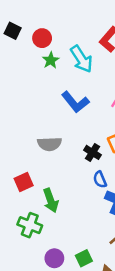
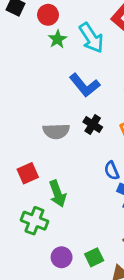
black cross: (93, 152) -> (93, 125), moved

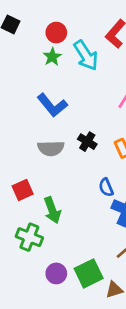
red circle: (48, 15) -> (56, 33), moved
blue L-shape: (85, 85) -> (52, 105), moved
green square: (94, 257) -> (89, 273), size x1.5

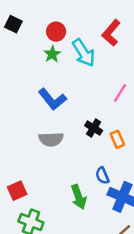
black cross: (87, 142) -> (94, 128), moved
red square: (23, 190) -> (17, 191), moved
green arrow: (52, 210) -> (79, 197), moved

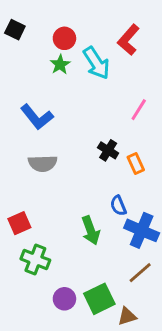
blue L-shape: (52, 99) -> (37, 117), moved
gray semicircle: (51, 139) -> (43, 163), moved

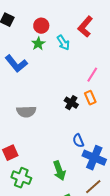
cyan arrow: (96, 63) -> (63, 43), size x0.7
blue L-shape: (37, 117) -> (16, 64), moved
orange rectangle: (136, 163) -> (90, 98), moved
green arrow: (91, 230) -> (59, 171), moved

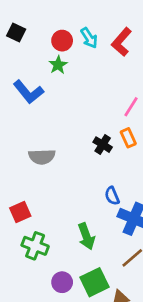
cyan arrow: (63, 43) -> (89, 38), moved

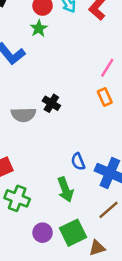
black cross: (103, 145) -> (51, 103), moved
blue semicircle: (112, 196) -> (78, 162), moved

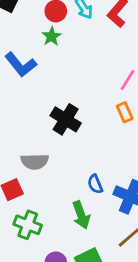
black cross: (51, 103) -> (66, 119), size x1.5
gray semicircle: (24, 115) -> (35, 162), moved

